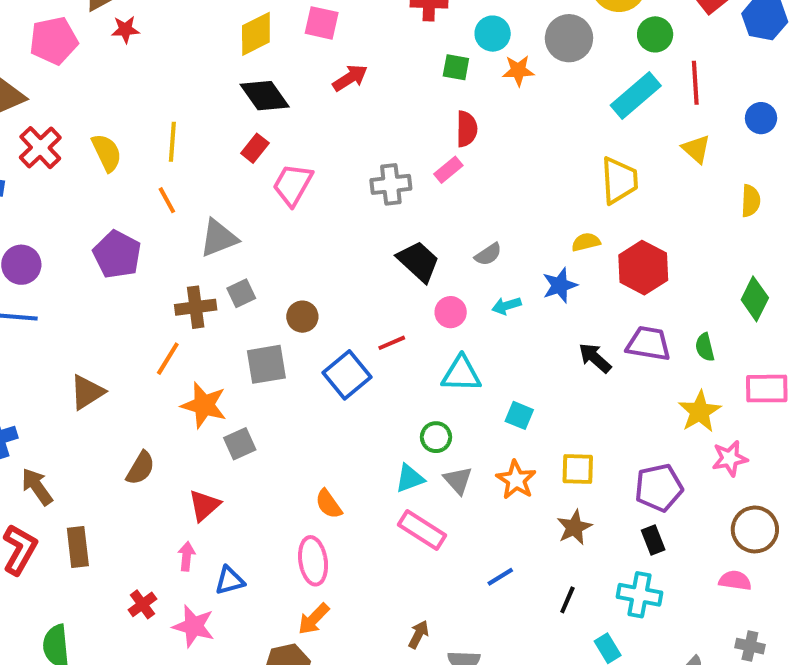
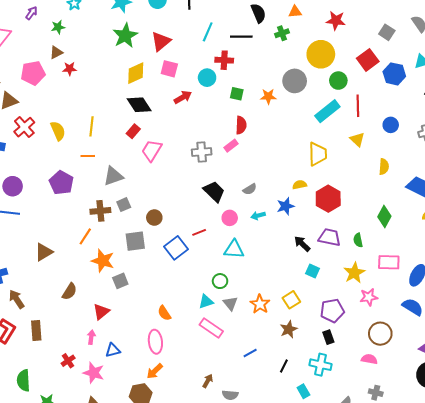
cyan circle: (493, 34) -> (207, 78), moved
orange line: (167, 200) -> (88, 156), turned -64
cyan square: (519, 415) -> (313, 271), moved
yellow square: (578, 469) -> (291, 300), turned -36

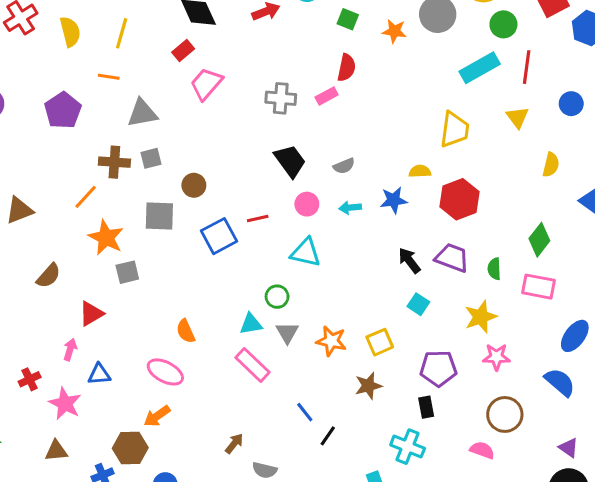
pink rectangle: (389, 262) -> (539, 287), moved
orange star: (260, 304) -> (331, 341), turned -30
pink ellipse: (155, 342) -> (165, 372), turned -65
blue line: (250, 353) -> (305, 412), turned 72
black line: (284, 366) -> (328, 436), moved

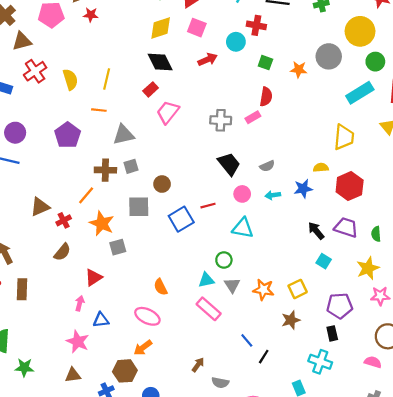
red cross: (30, 379) -> (64, 220), moved

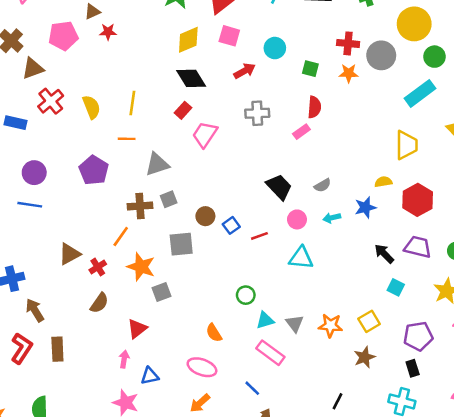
red cross: (256, 25) -> (348, 43), moved
gray cross: (221, 120) -> (257, 113), moved
blue square: (181, 219) -> (231, 225), moved, size x0.6
green circle: (224, 260) -> (246, 295), moved
blue line: (247, 340) -> (252, 388), moved

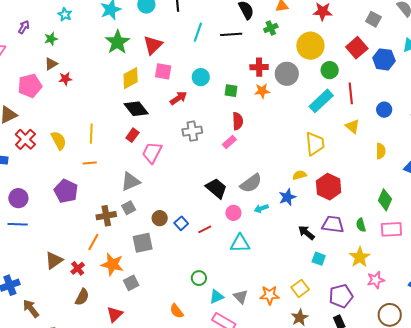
gray triangle: (157, 164) -> (130, 182), moved
gray semicircle: (323, 185) -> (251, 183), size x1.6

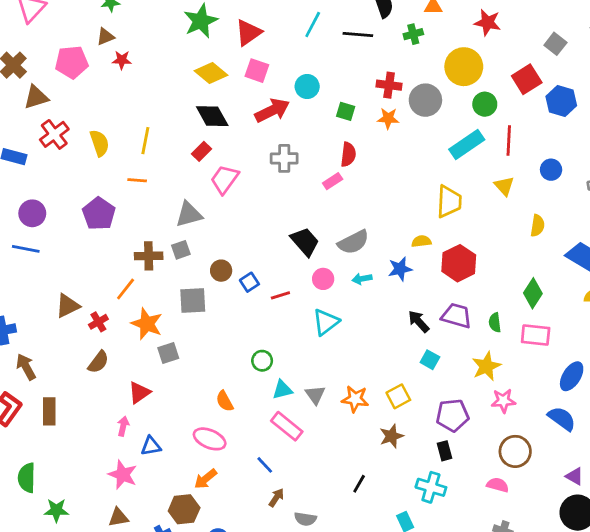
yellow diamond: (131, 78) -> (211, 73), turned 60
red arrow: (178, 98) -> (272, 110), size x1.4
cyan triangle: (240, 243) -> (326, 322), turned -45

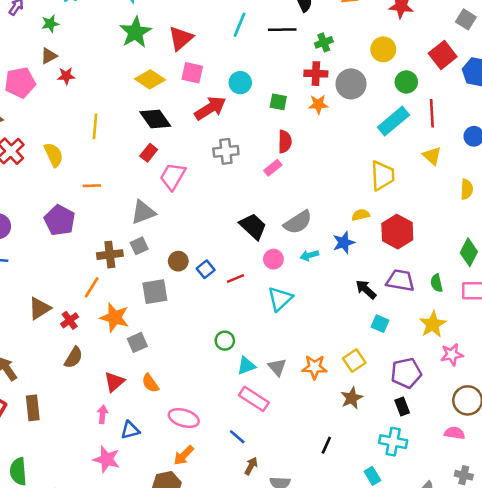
green cross: (413, 34) -> (324, 42), moved
yellow circle: (464, 67) -> (383, 49), size x0.7
yellow line: (145, 141) -> (95, 126), moved
orange semicircle: (225, 401) -> (150, 383), moved

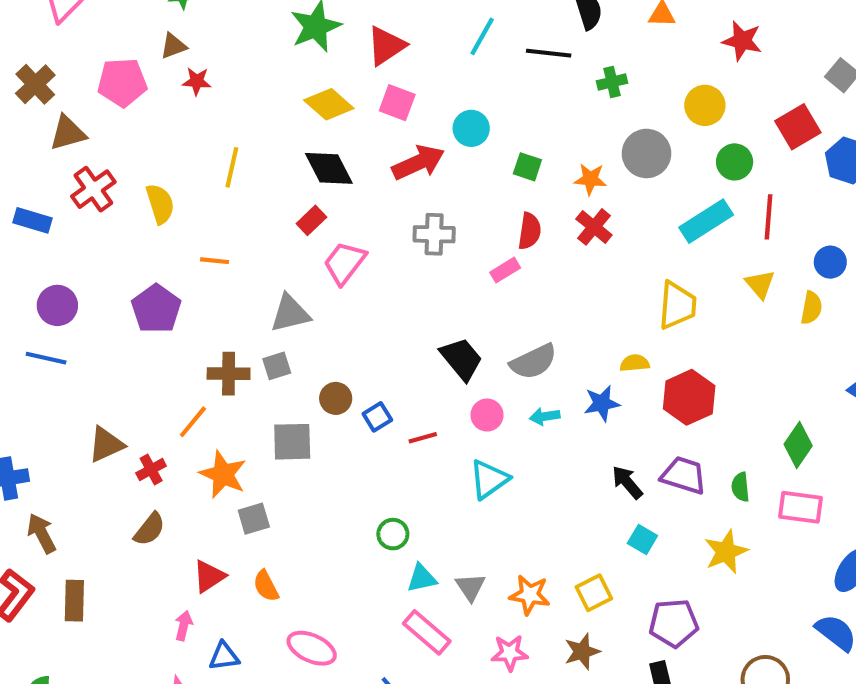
red cross: (316, 74) -> (594, 227), moved, turned 30
yellow semicircle: (467, 189) -> (811, 308), moved
pink star: (452, 355) -> (510, 653), moved

